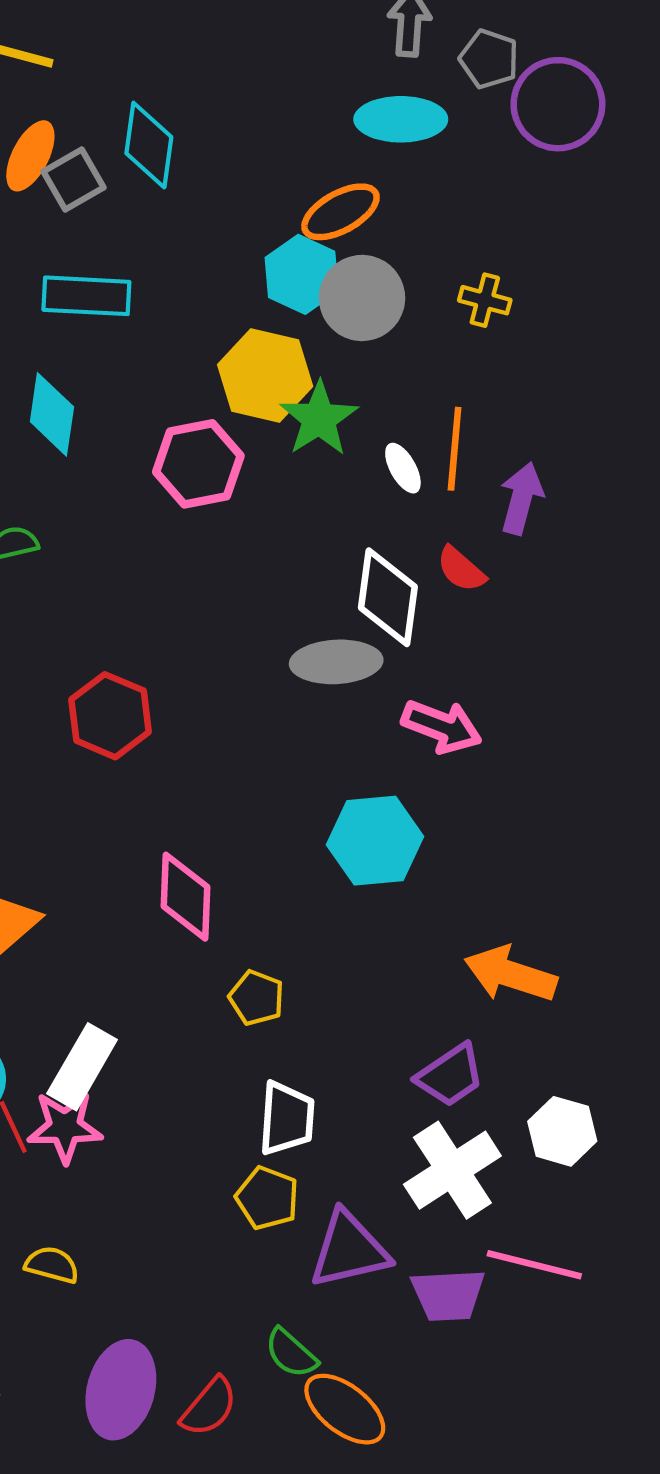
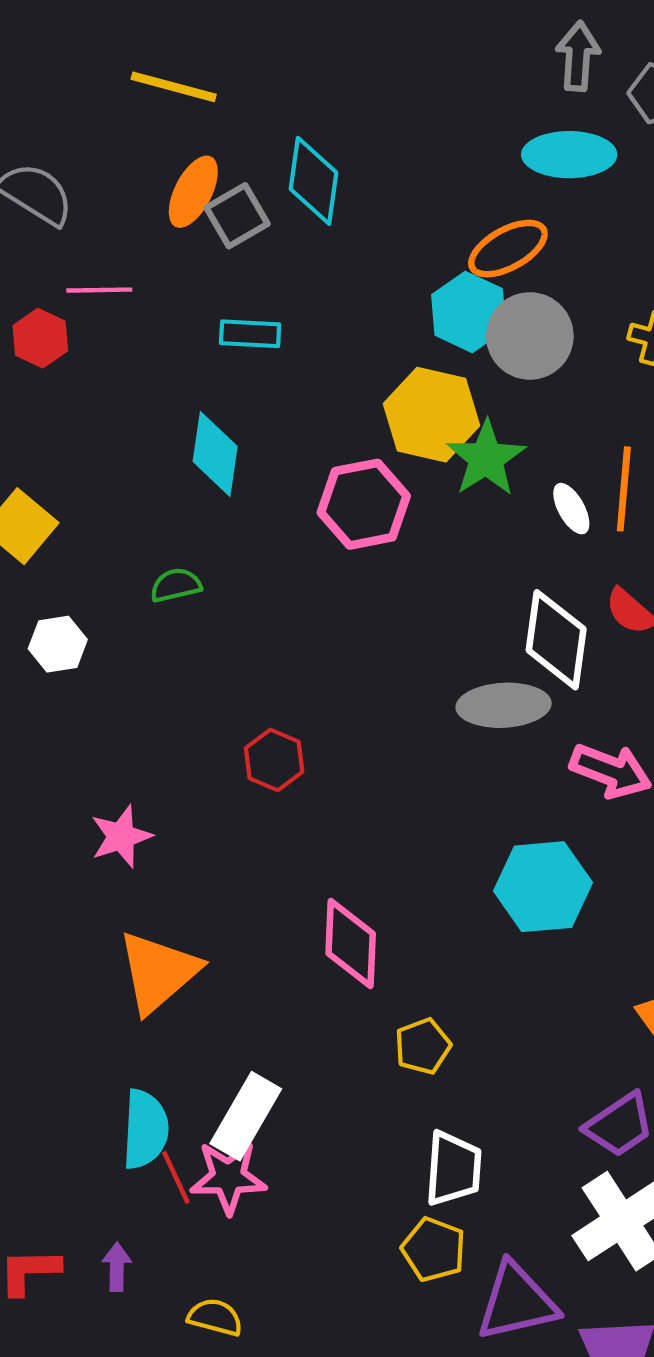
cyan rectangle: (86, 296) -> (250, 334), size x0.7
red hexagon: (110, 716) -> (274, 760), size x0.7
yellow pentagon: (257, 998) -> (423, 1046), turned 30

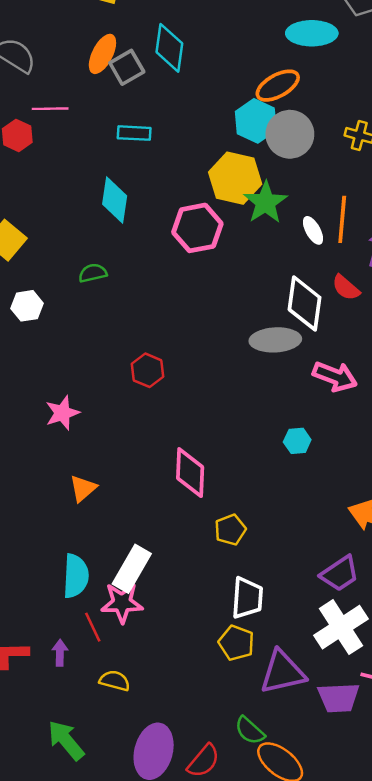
cyan hexagon: (543, 887) -> (297, 441), size x0.5
orange triangle: (158, 972) -> (83, 488), size x0.6
red line: (176, 1177) -> (93, 627), moved

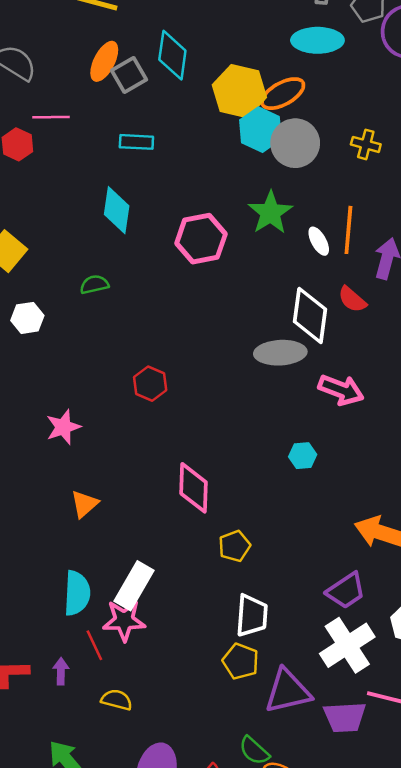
yellow hexagon: (235, 178) -> (239, 91), moved

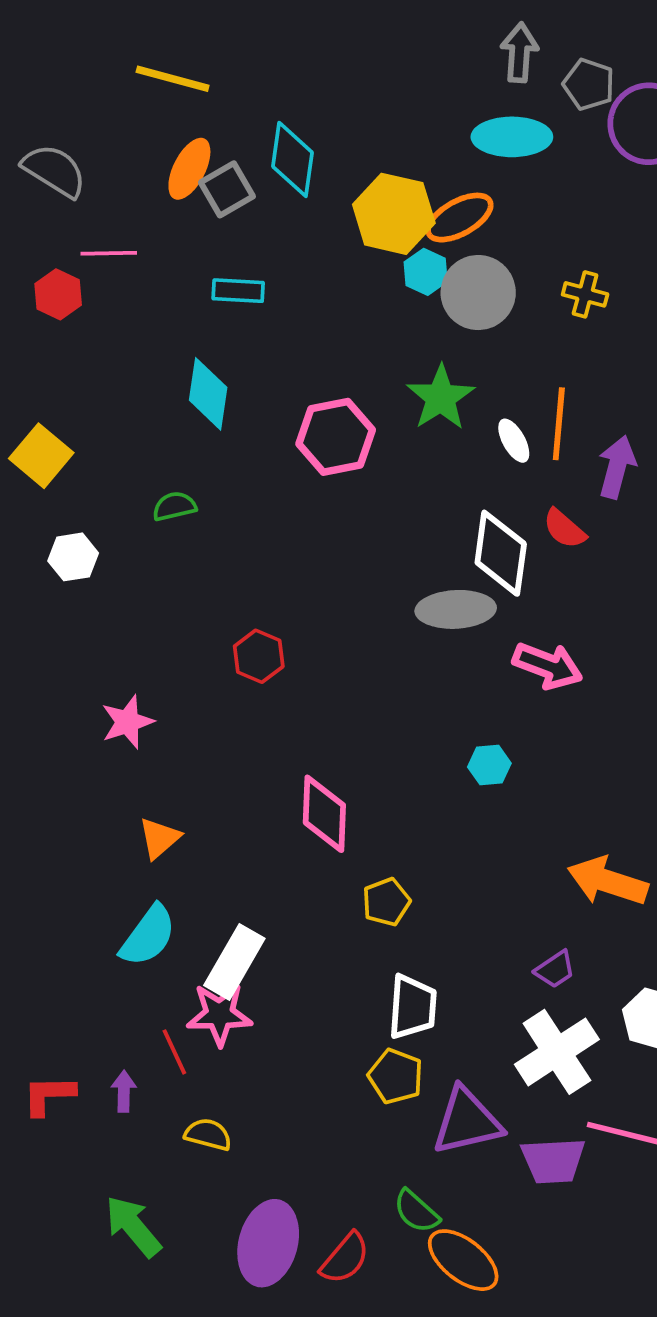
cyan hexagon: (260, 130) -> (426, 272), size x0.7
purple trapezoid: (346, 591) -> (555, 969), size x0.7
cyan semicircle: (77, 593) -> (148, 936), moved, turned 33

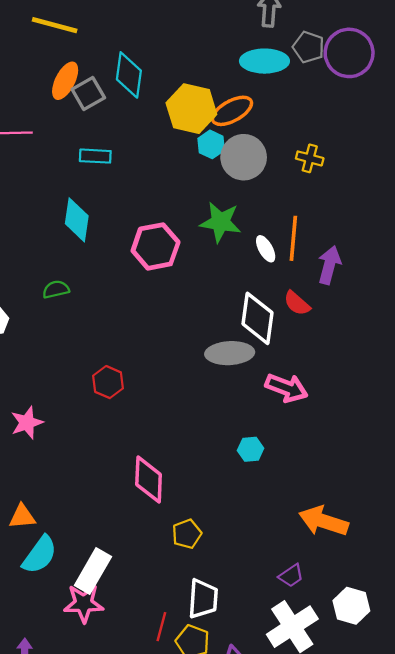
gray pentagon: (589, 84) -> (309, 47), moved
green star: (441, 398) -> (220, 222), turned -30
orange triangle: (159, 838) -> (22, 517), moved, turned 36
red line: (174, 1052) -> (161, 627), moved, turned 40

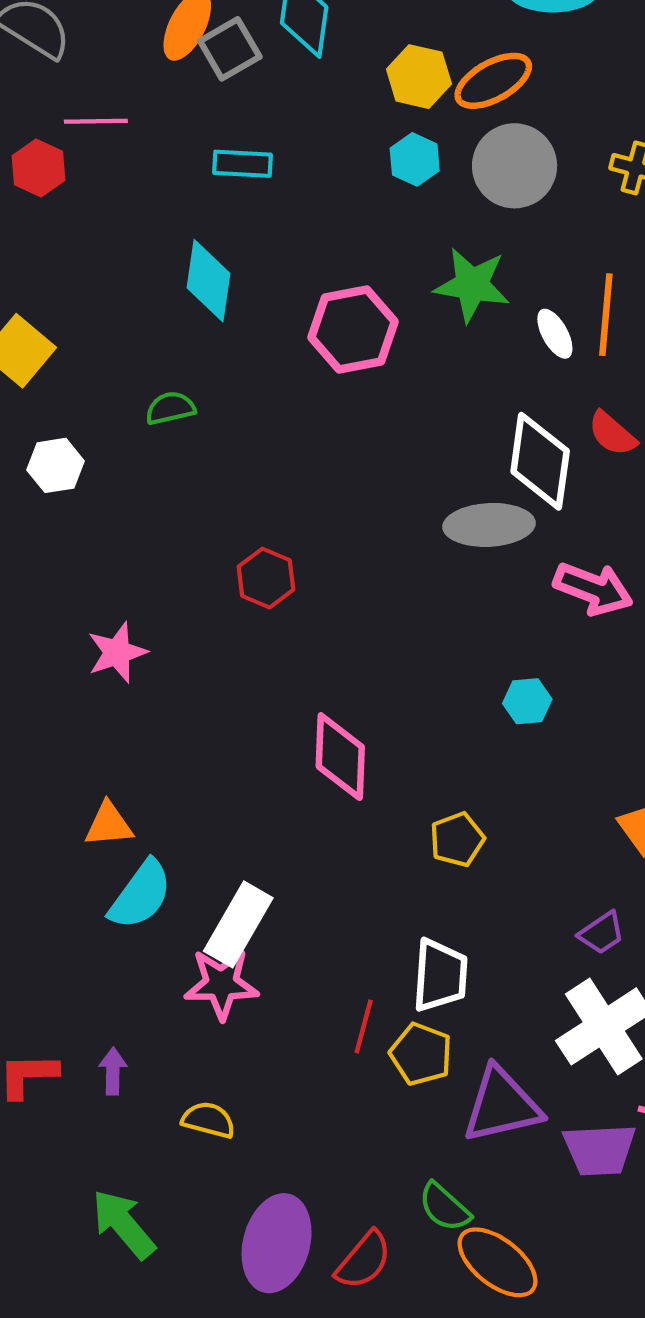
yellow hexagon: (191, 109) -> (419, 77), size x0.7
cyan hexagon: (211, 144) -> (415, 159), moved
yellow pentagon: (187, 534) -> (457, 839), moved

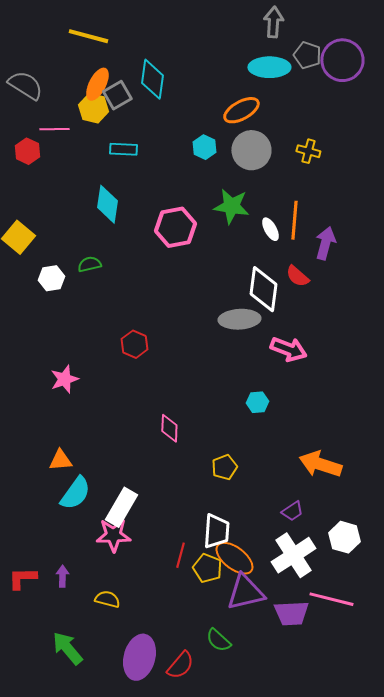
yellow hexagon: (419, 77) -> (93, 108), moved
white hexagon: (56, 465) -> (51, 278), moved
pink diamond: (340, 757) -> (169, 428), size x0.7
orange ellipse: (498, 1262) -> (234, 558), moved

